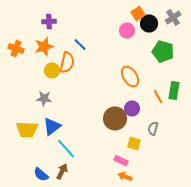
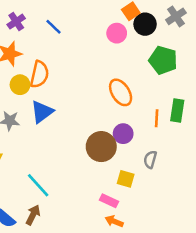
purple cross: (49, 22) -> (16, 22), turned -32
blue line: (80, 44) -> (54, 27), moved
orange line: (158, 96) -> (157, 118), turned 32
blue triangle: (52, 126) -> (42, 112), moved

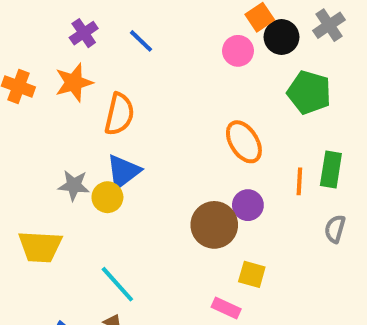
yellow circle: (20, 85) -> (107, 197), moved
gray semicircle: (150, 159) -> (335, 229), moved

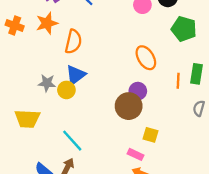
purple circle: (248, 205) -> (138, 91), moved

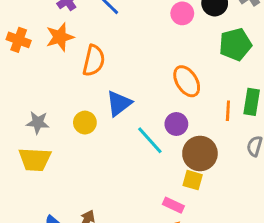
green pentagon: (184, 29) -> (235, 44), turned -30
blue triangle: (76, 75) -> (119, 103), moved
gray star: (47, 83) -> (38, 123), moved
brown circle: (129, 106) -> (200, 153), moved
cyan line: (72, 141) -> (150, 140), moved

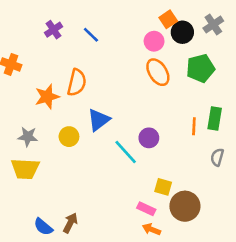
orange star: (60, 37) -> (47, 97), moved
orange ellipse: (187, 81) -> (158, 72), moved
brown circle: (200, 153) -> (185, 206), moved

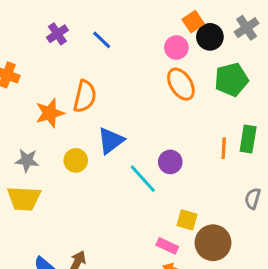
gray semicircle: (217, 157) -> (253, 199), moved

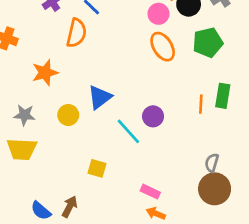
orange semicircle: (85, 96) -> (76, 33), moved
gray semicircle: (253, 199) -> (212, 163), moved
yellow square: (187, 220) -> (97, 168), moved
brown circle: (213, 243) -> (215, 189), moved

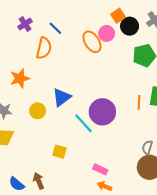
orange ellipse: (163, 47) -> (92, 42), moved
purple circle: (153, 116) -> (102, 112), size x1.6
brown arrow: (70, 207) -> (39, 181), turned -49

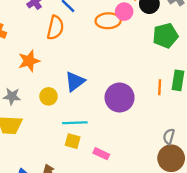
orange ellipse: (92, 42) -> (108, 21), turned -60
cyan line: (84, 123) -> (75, 123), moved, turned -50
pink rectangle: (100, 169) -> (101, 154), moved

